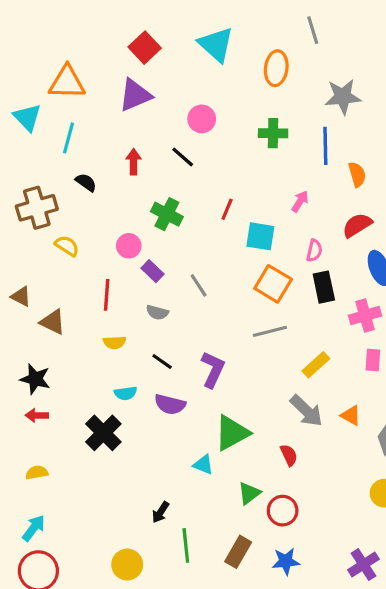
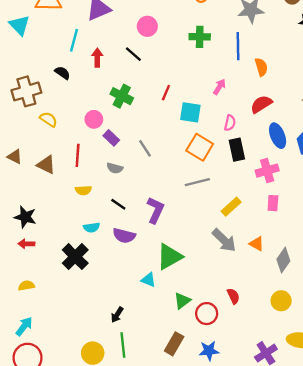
cyan line: (69, 138) -> (74, 40), moved
brown triangle: (53, 322) -> (46, 165), moved
red semicircle: (289, 455) -> (233, 296), moved
green line: (186, 545) -> (123, 345), moved

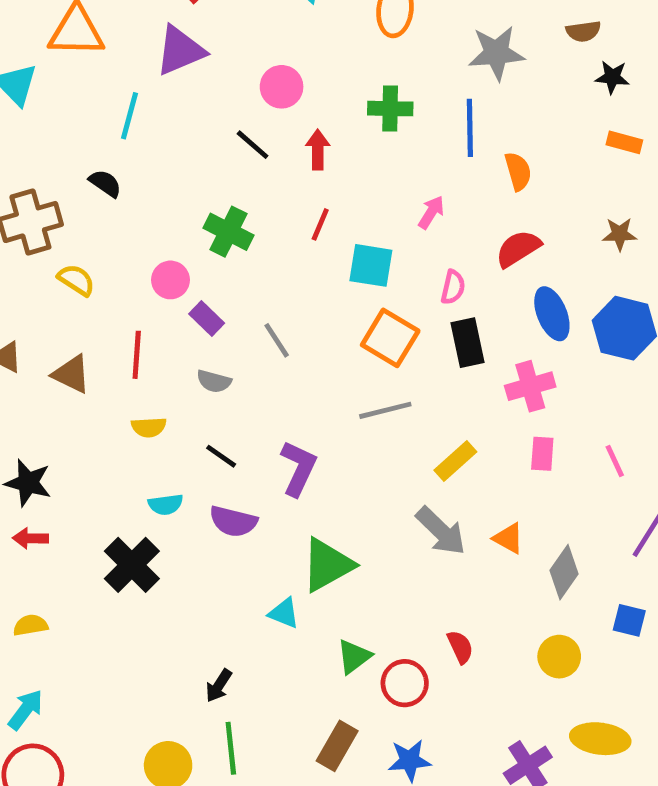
red arrow: (97, 58) -> (318, 150), moved

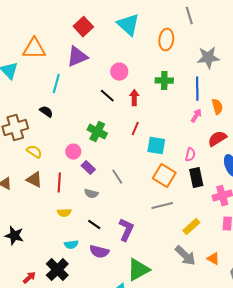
pink arrow: (431, 212) -> (196, 116), moved
brown triangle: (71, 374) -> (34, 180), moved
red arrow: (30, 538) -> (29, 278), moved, turned 136

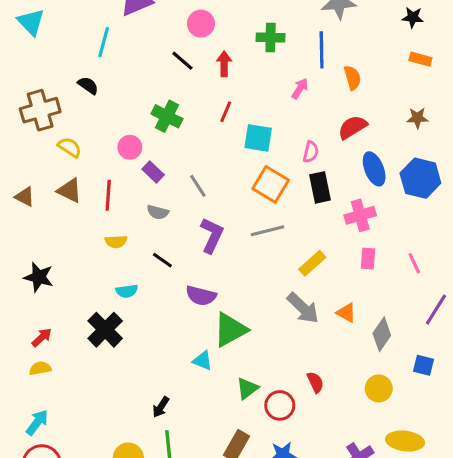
pink arrow: (196, 116) -> (300, 89), moved
purple L-shape: (126, 230) -> (212, 235), moved
purple semicircle: (99, 252) -> (201, 296), moved
red arrow: (29, 278) -> (42, 337), moved

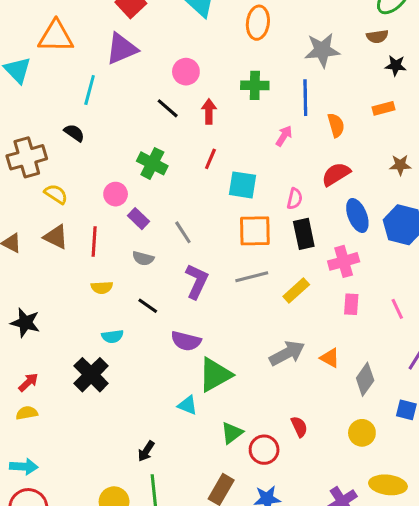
orange rectangle: (420, 59) -> (383, 108), moved, turned -30
orange square: (271, 184) -> (255, 231), turned -32
yellow rectangle: (312, 263) -> (296, 290), moved
gray arrow: (303, 308) -> (287, 353), turned -72
cyan arrow: (37, 422) -> (24, 467), turned 56

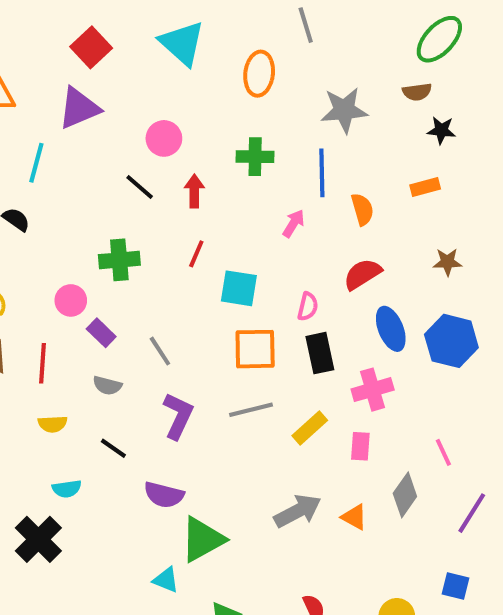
green cross: (152, 163) -> (119, 260), turned -32
pink rectangle: (351, 304) -> (360, 446), moved
gray diamond: (365, 379) -> (405, 495), moved

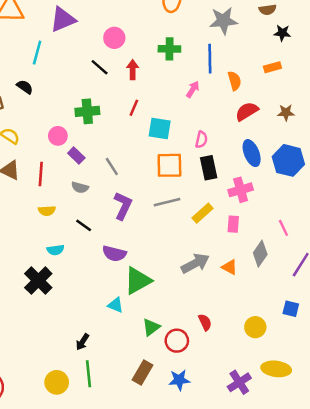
red semicircle: (362, 274) -> (247, 111), moved

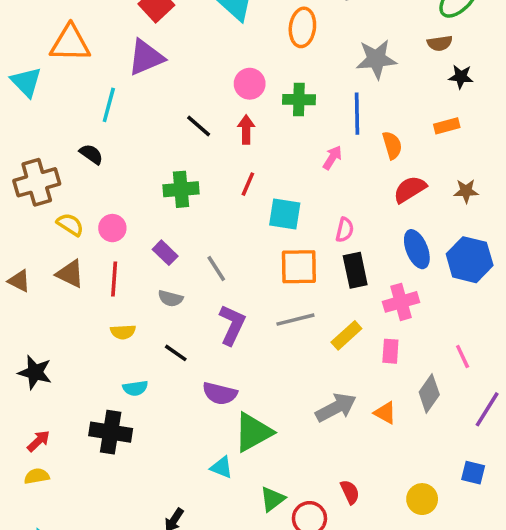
pink circle: (114, 38) -> (250, 84), moved
pink circle: (58, 136) -> (112, 228), moved
black cross: (38, 281) -> (111, 432), turned -36

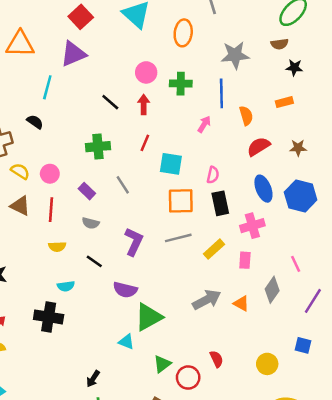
gray line: (216, 269) -> (123, 185), moved

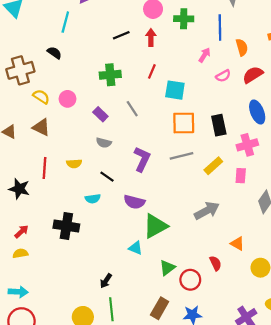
black line: (110, 102) -> (121, 35), turned -63
pink semicircle: (213, 175) -> (223, 76), moved, turned 48
red line: (51, 210) -> (44, 168), moved
cyan semicircle: (66, 286) -> (93, 199), moved
orange triangle: (241, 303) -> (237, 244), moved

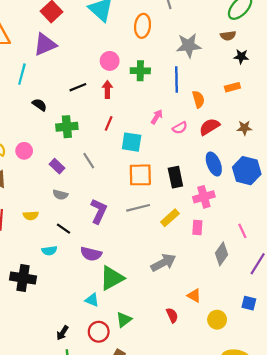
black semicircle: (54, 53) -> (39, 105), moved
pink arrow: (205, 55) -> (157, 117), moved
red circle: (190, 280) -> (99, 332), moved

